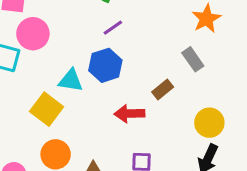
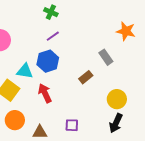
orange star: (206, 19) -> (126, 31), moved, turned -30
red arrow: (129, 114) -> (45, 93), moved, turned 66

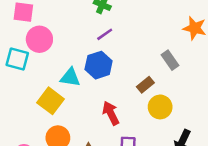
red arrow: (45, 93) -> (111, 113), moved
yellow circle: (117, 99) -> (160, 107), moved

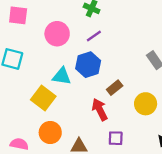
pink circle: (39, 39) -> (57, 34), moved
brown rectangle: (145, 85) -> (115, 88), moved

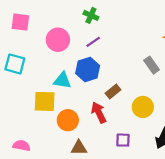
yellow square: (43, 98) -> (45, 101), turned -35
orange circle: (50, 132) -> (68, 120), moved
purple square: (116, 138) -> (123, 140), moved

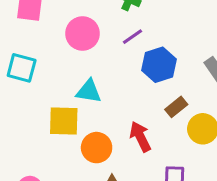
blue hexagon: (88, 69) -> (159, 65), moved
brown rectangle: (113, 92) -> (176, 107), moved

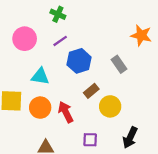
cyan triangle: (89, 91) -> (40, 76), moved
orange circle: (97, 148) -> (40, 108), moved

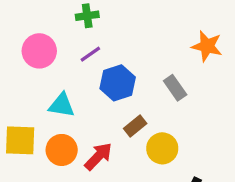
green cross: (58, 14) -> (87, 16), turned -32
red arrow: (66, 112) -> (98, 156), turned 70

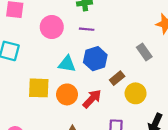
purple line: (90, 54) -> (87, 29), turned 40
blue hexagon: (118, 83) -> (95, 59), moved

